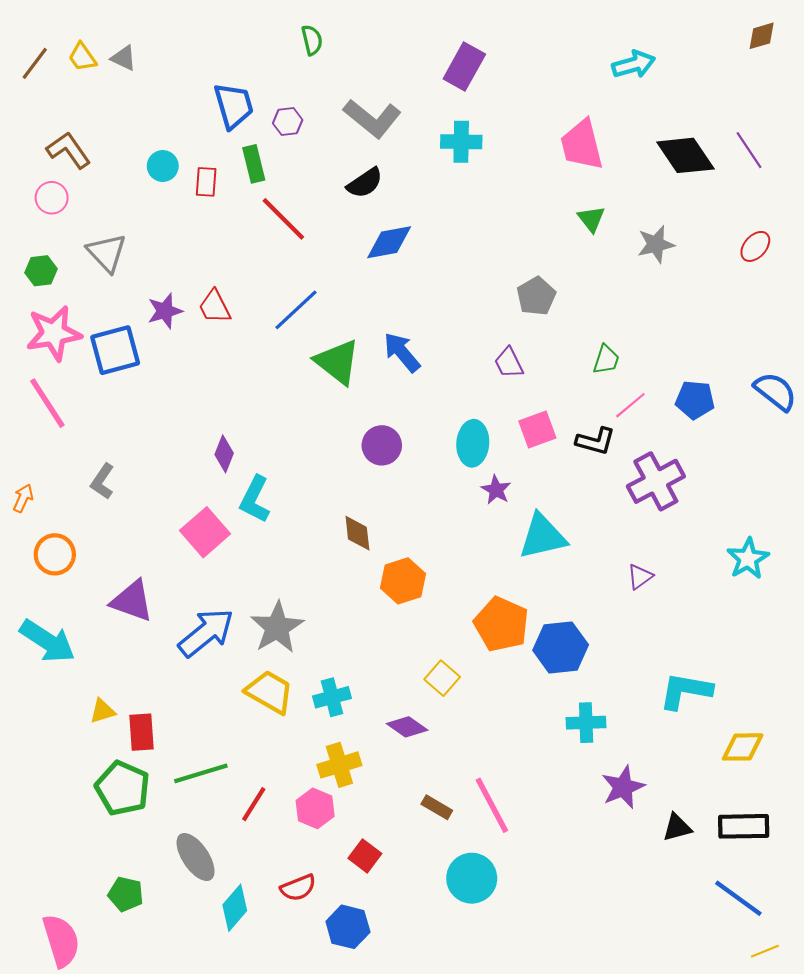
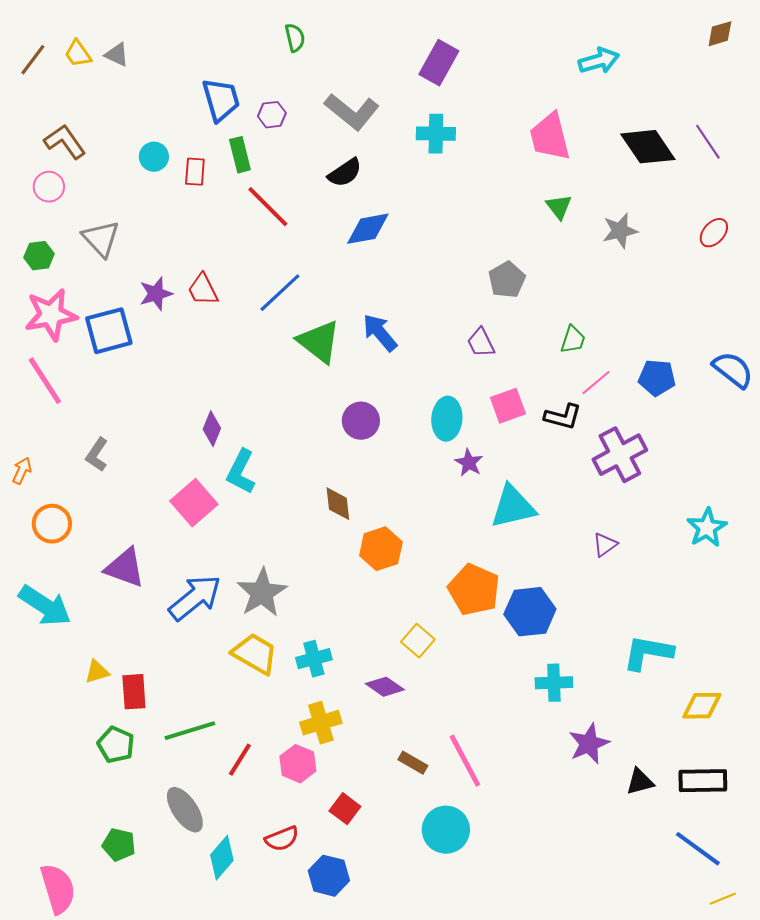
green pentagon: (123, 788) -> (116, 745), size x0.7

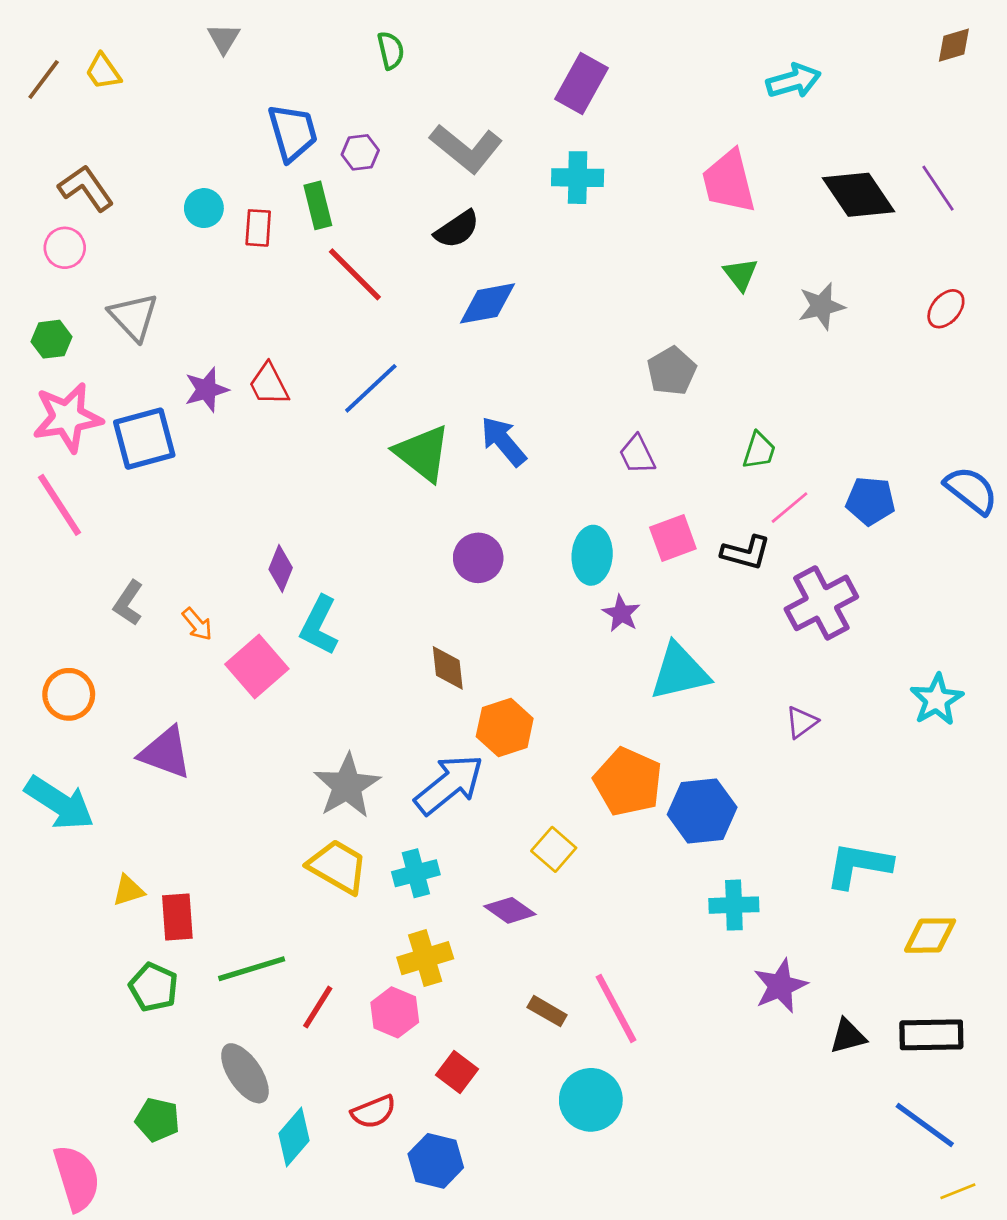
gray triangle: (117, 55) -> (224, 38), moved, turned 36
orange arrow: (22, 471) -> (197, 624), moved, turned 116
blue arrow: (195, 598) -> (449, 784), moved

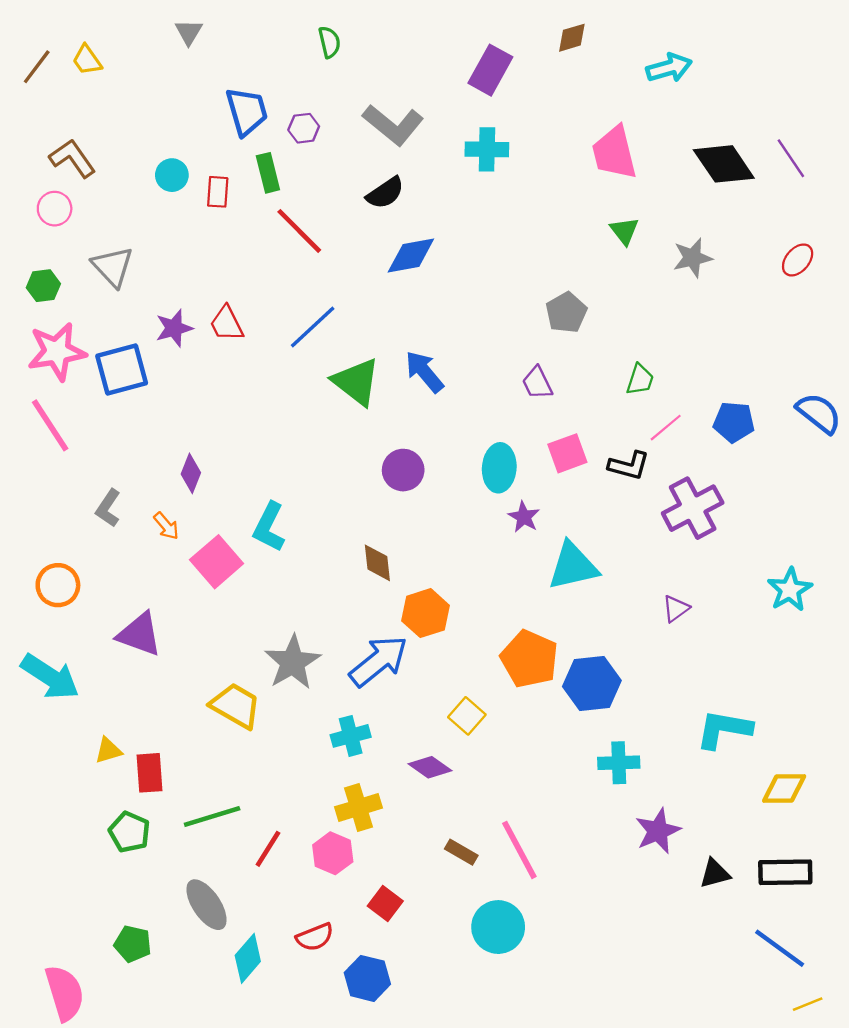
brown diamond: (954, 45) -> (572, 38), moved
purple diamond: (281, 568) -> (191, 473), moved
yellow trapezoid: (338, 867) -> (236, 706), moved

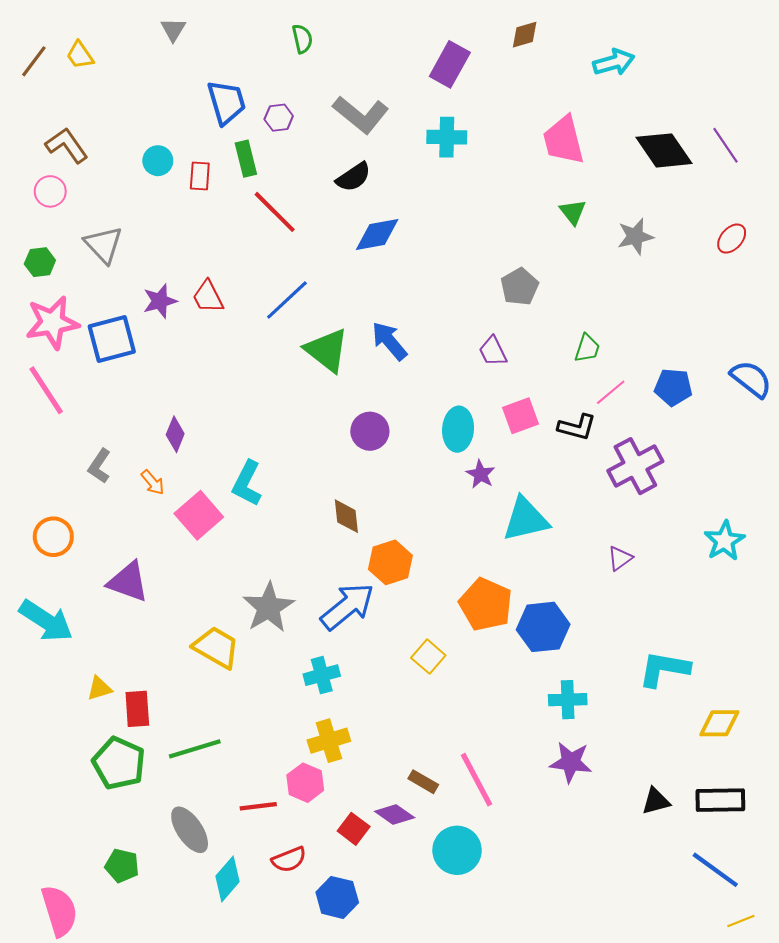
purple diamond: (430, 767) -> (395, 814), moved
purple star: (658, 831) -> (571, 762), moved, turned 30
green pentagon: (129, 832) -> (119, 763), size x1.4
red line: (268, 849) -> (258, 806), moved, turned 51

